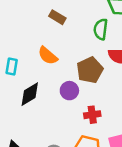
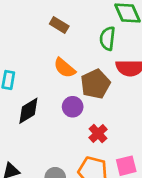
orange semicircle: (48, 56) -> (65, 68), moved
red cross: (92, 115) -> (98, 134), turned -35

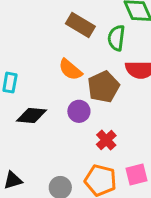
brown rectangle: (59, 25) -> (80, 25), moved, size x1.4
black diamond: (28, 111) -> (31, 116), turned 36

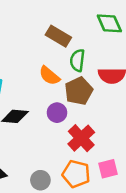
green semicircle: (116, 38) -> (77, 60), moved
red cross: (106, 140) -> (81, 138), size x1.5

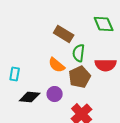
purple circle: (57, 113) -> (55, 94), moved

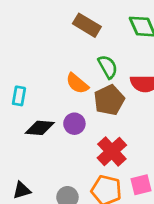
brown rectangle: (64, 34) -> (87, 25), moved
green semicircle: (79, 53) -> (108, 67), turned 144

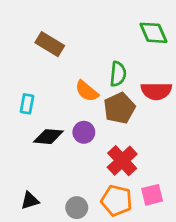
brown rectangle: (87, 25) -> (50, 44), moved
green semicircle: (108, 67) -> (118, 74), turned 35

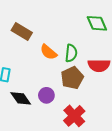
orange semicircle: (87, 91) -> (48, 52), moved
black diamond: (48, 137) -> (21, 98), turned 50

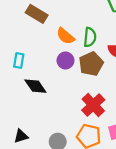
purple circle: (46, 95) -> (65, 61), moved

